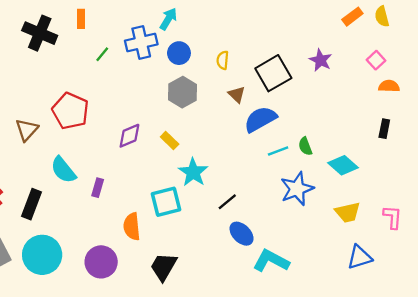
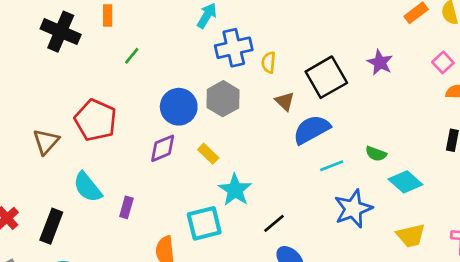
blue cross: (141, 42) -> (234, 48), moved
blue circle: (179, 53) -> (179, 107), moved, size x1.4
green semicircle: (305, 146) -> (376, 154), moved, turned -48

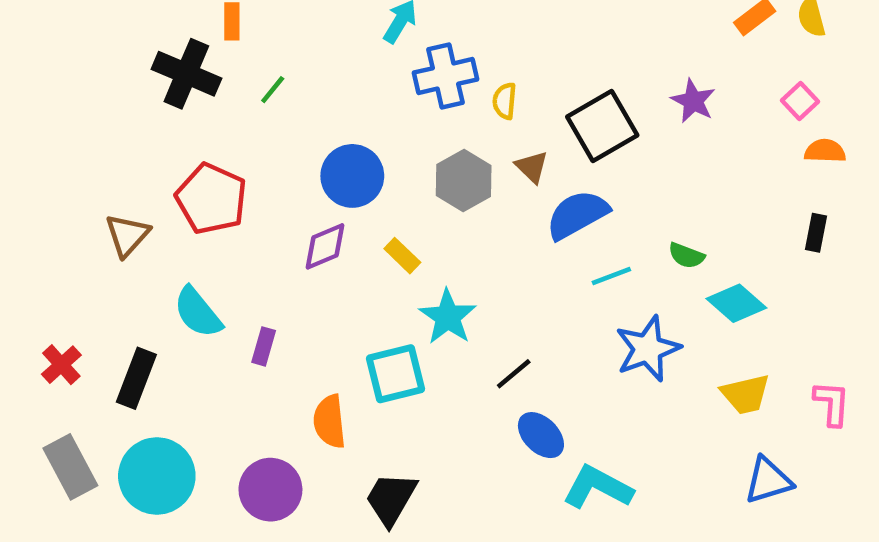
black cross: (61, 32) -> (186, 74), moved
gray hexagon: (223, 99) -> (464, 181), moved

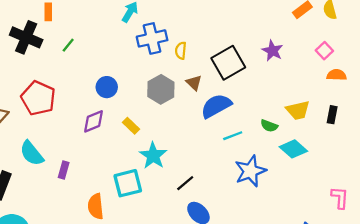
blue circle: (352, 176) -> (107, 87), size x0.7
yellow trapezoid: (745, 394) -> (298, 110), moved

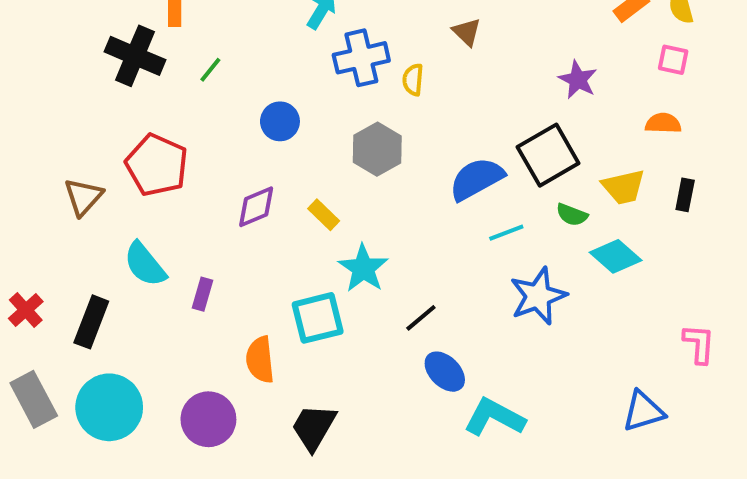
pink square: (324, 51) -> (673, 60), moved, turned -35
black square: (228, 63) -> (548, 155), moved
orange semicircle: (337, 75) -> (663, 123), moved
brown triangle: (194, 83) -> (467, 32), moved
blue circle: (107, 87) -> (280, 121), moved

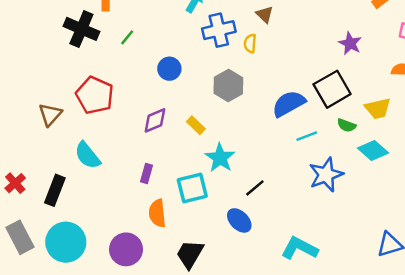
brown triangle: (467, 32) -> (265, 14), moved
purple rectangle: (203, 294) -> (146, 173), moved
blue ellipse: (445, 372) -> (239, 220), moved

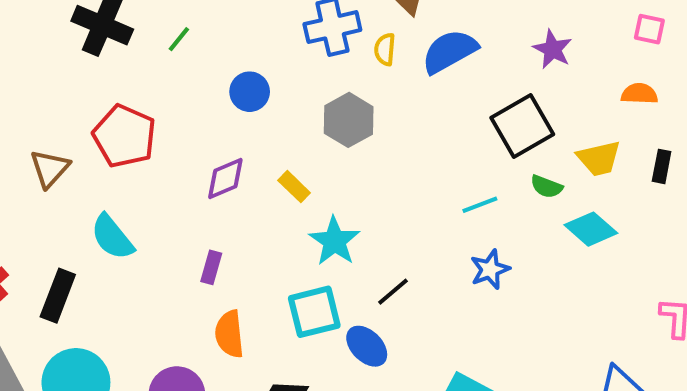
blue semicircle: (289, 104) -> (450, 51), moved
blue star: (326, 175) -> (490, 269), moved, size x0.7
cyan square: (192, 188) -> (314, 312), moved

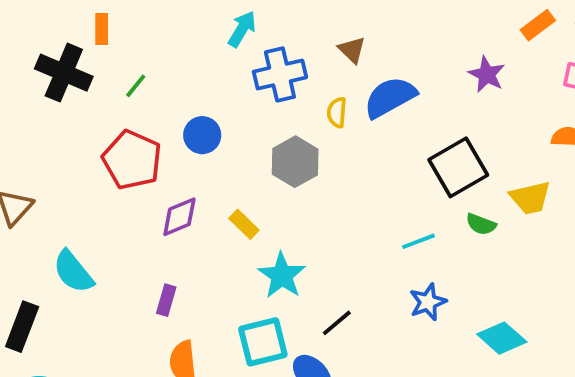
yellow semicircle: (385, 49) -> (337, 112), moved
purple star: (553, 49) -> (487, 74), moved
red pentagon: (124, 136) -> (132, 160), moved
cyan diamond: (591, 229) -> (502, 338), moved

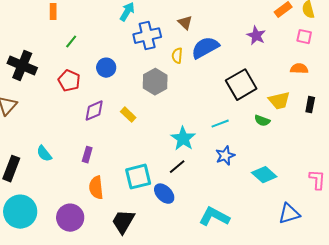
black cross: (64, 73) -> (22, 66), moved
red pentagon: (132, 160) -> (69, 81), size x0.7
green semicircle: (481, 224) -> (262, 121), moved
cyan semicircle: (73, 272) -> (44, 154), moved, size x0.7
cyan star: (282, 275) -> (183, 139), moved

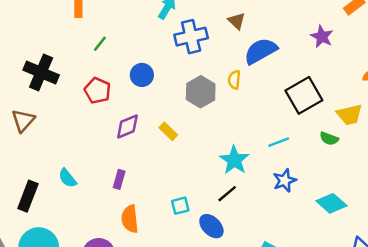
yellow semicircle: (177, 56) -> (234, 80), moved
cyan square: (138, 177) -> (180, 206), size x0.6

